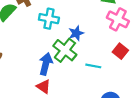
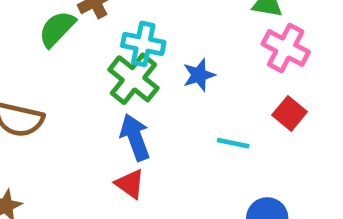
green cross: (65, 50) -> (133, 79), moved
blue arrow: (46, 64) -> (135, 137), turned -35

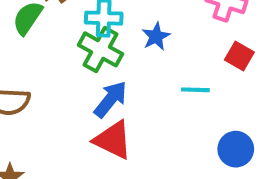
blue arrow: (135, 137) -> (111, 99), turned 69
red triangle: (130, 184) -> (113, 140), size x1.5

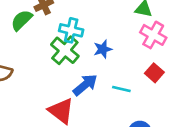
blue arrow: (111, 99) -> (85, 85), moved

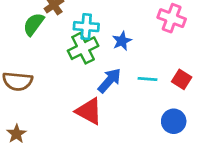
green cross: (65, 50) -> (83, 48), turned 32
red square: (154, 73) -> (182, 79), moved

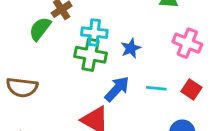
pink cross: (172, 18) -> (187, 43), moved
green cross: (83, 48) -> (91, 55), turned 36

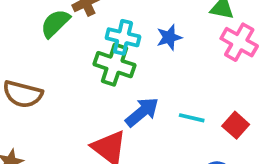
pink cross: (187, 43) -> (239, 42), moved
blue star: (131, 48) -> (169, 37), moved

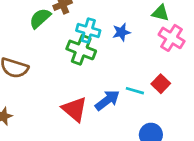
blue arrow: (142, 112) -> (107, 100), moved
red square: (236, 125) -> (161, 84), moved

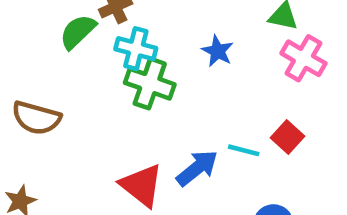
cyan cross: (88, 31) -> (136, 49), moved
blue star: (121, 32) -> (217, 51), turned -30

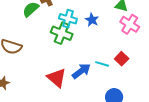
cyan cross: (136, 49) -> (68, 19), moved

